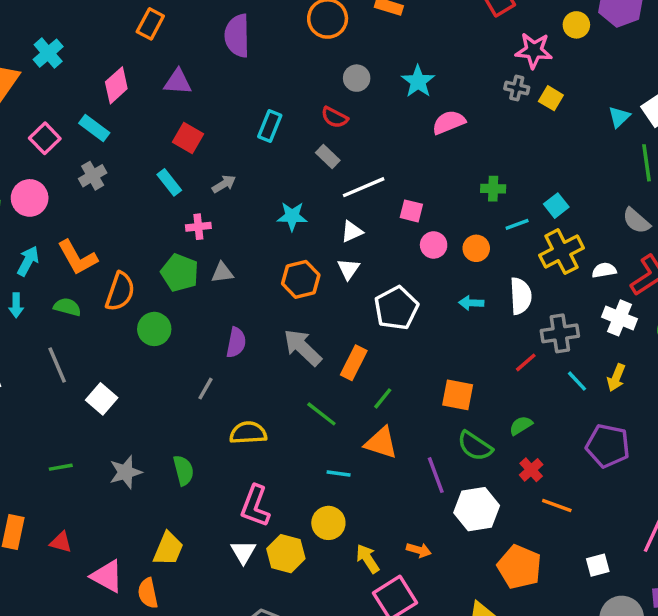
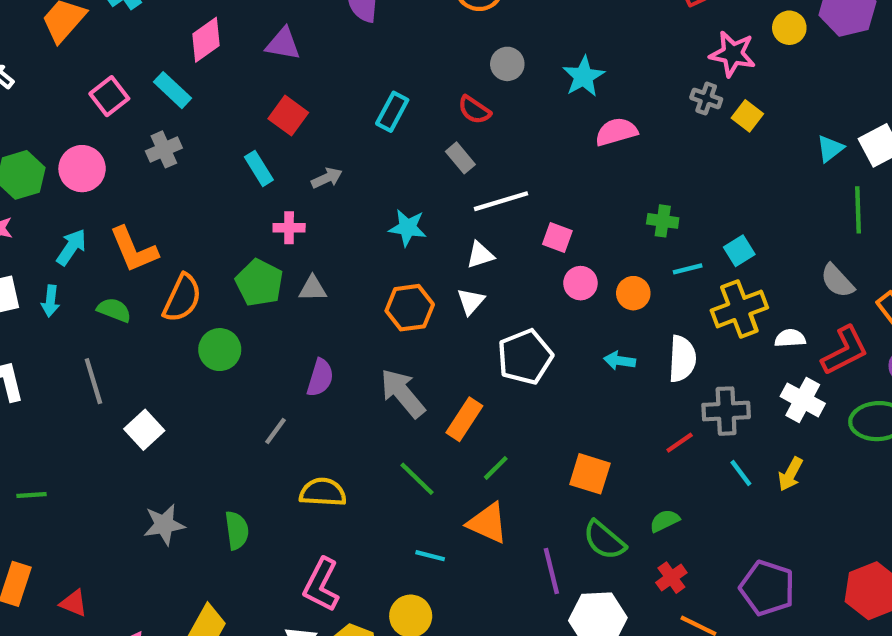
purple pentagon: (608, 446) -> (767, 588), moved
green line: (61, 467) -> (31, 495), moved

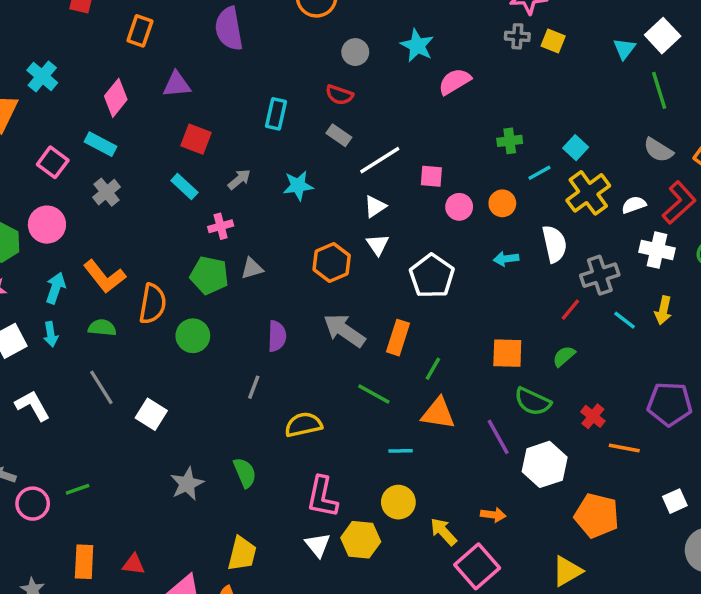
cyan star: (408, 228) -> (298, 186), moved
green semicircle: (665, 521) -> (564, 356), moved

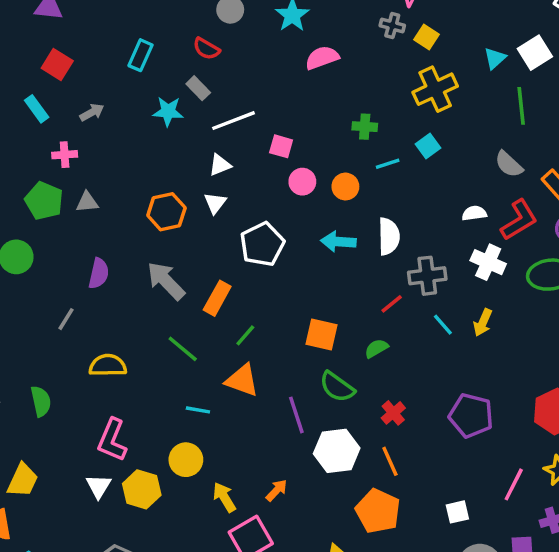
cyan star: (298, 186) -> (168, 111), moved
yellow cross: (588, 193) -> (435, 89), moved
cyan arrow: (506, 259) -> (338, 242), size x1.4
orange line: (624, 448) -> (390, 461), moved, turned 44
orange arrow: (493, 515) -> (277, 490), turned -65

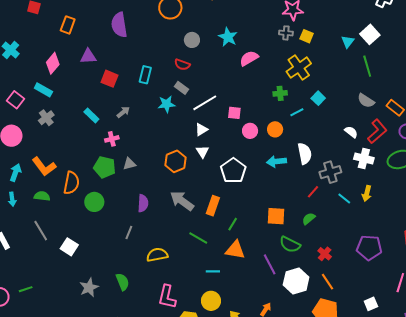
red square: (57, 65) -> (110, 79), moved
yellow cross: (435, 89) -> (299, 68), moved
white semicircle: (474, 213) -> (351, 132), turned 56

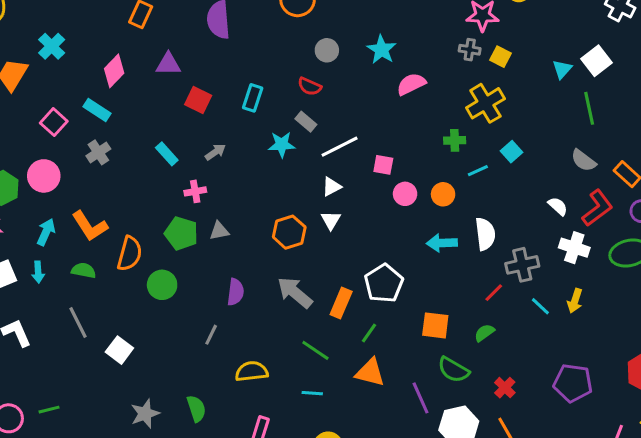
white pentagon: (233, 171) -> (384, 283), moved
cyan line: (213, 271) -> (312, 393), moved

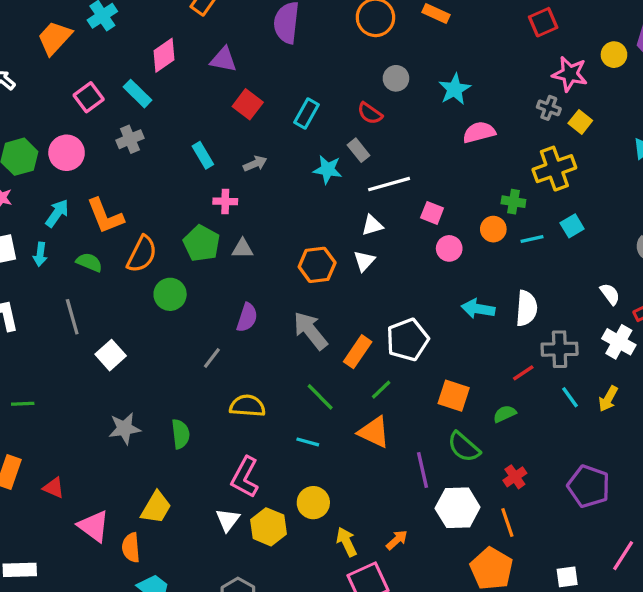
orange circle: (443, 194) -> (493, 229), moved

